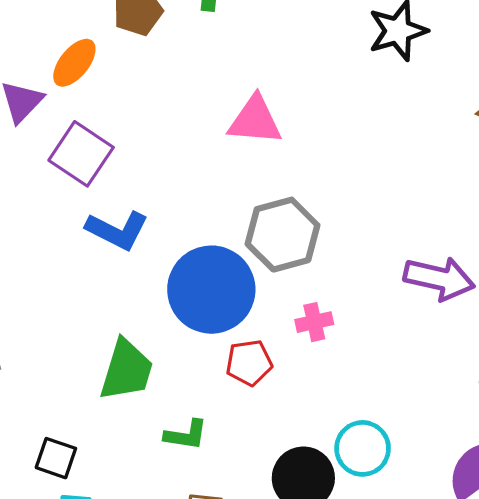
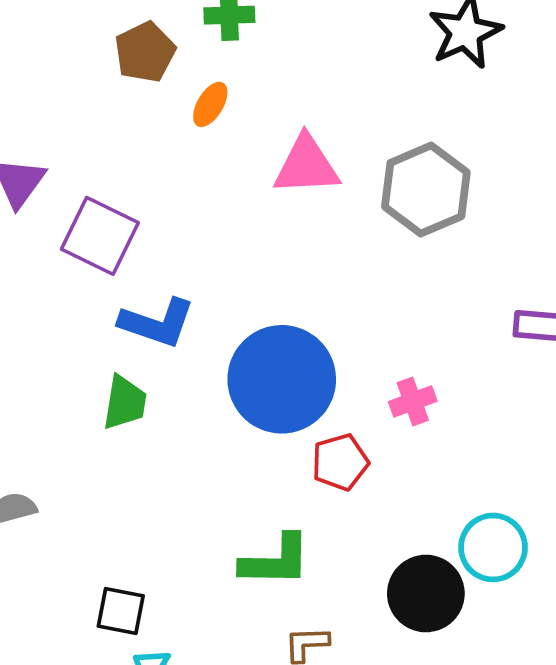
orange ellipse: (74, 63) -> (210, 104), moved, size x0.7
gray hexagon: (283, 235) -> (426, 190), moved
green trapezoid: (126, 370) -> (125, 403), moved, size x0.7
green L-shape: (186, 435) -> (275, 561), size x1.4

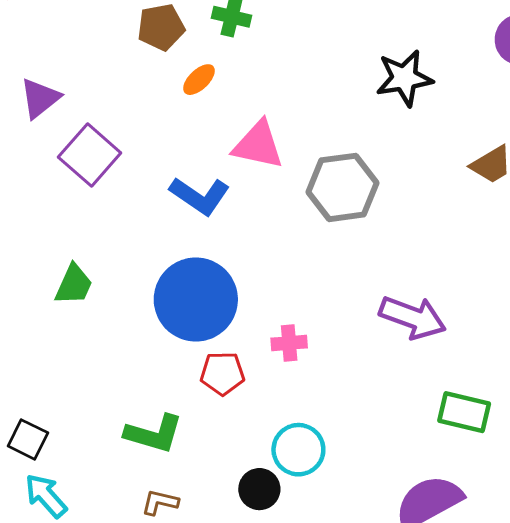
blue L-shape: (157, 323) -> (200, 196), moved
cyan circle: (493, 547) -> (298, 450), moved
black circle: (426, 594) -> (259, 489), size x0.7

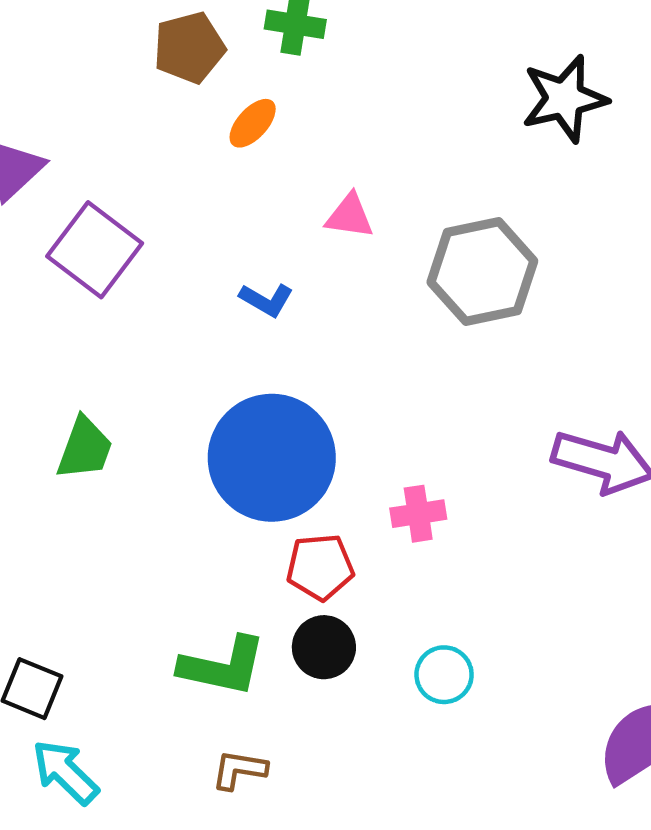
pink triangle: (258, 145) -> (350, 216), size x0.6
blue L-shape: (200, 196) -> (266, 300), size x0.6
cyan circle: (298, 450) -> (444, 675), size x0.7
black circle: (259, 489) -> (324, 647), moved

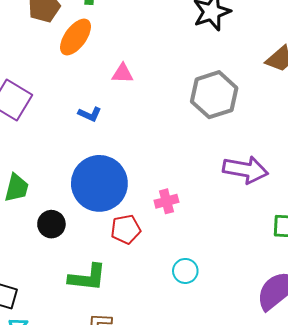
orange ellipse: (253, 123) -> (75, 37), size x1.6
gray hexagon: (482, 272) -> (214, 95), moved
black circle: (324, 647) -> (51, 224), moved

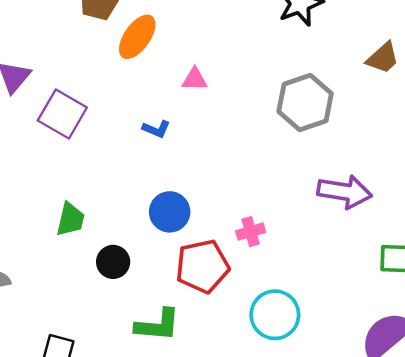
blue circle: (99, 183) -> (170, 212), size x0.6
red pentagon: (126, 229) -> (202, 266), size x1.5
cyan circle: (185, 271) -> (275, 315), size x1.6

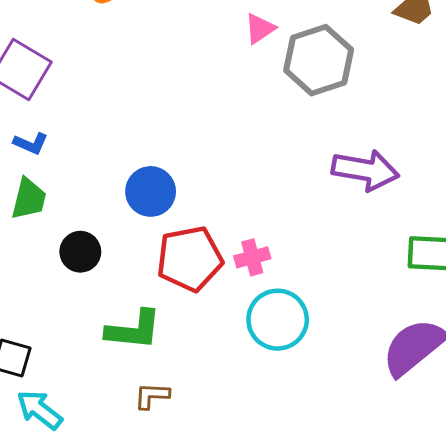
pink triangle: (195, 79) -> (260, 29), moved, turned -36
blue L-shape: (156, 129) -> (31, 143), moved
pink cross: (251, 232) -> (252, 257), moved

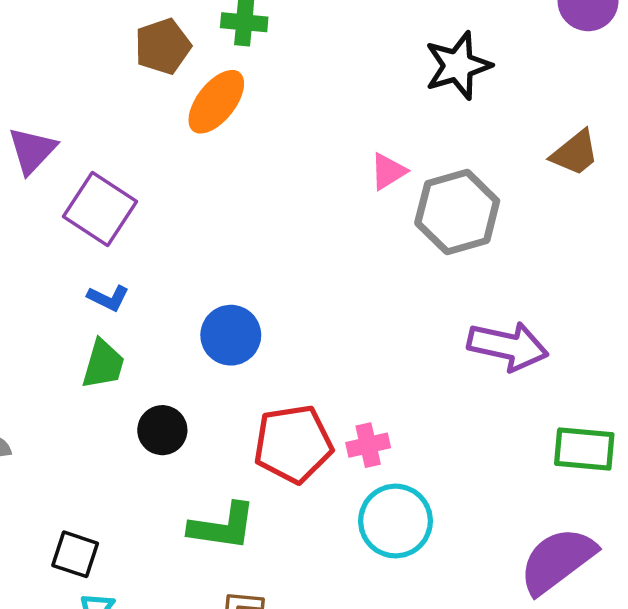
blue circle: (151, 191) -> (231, 335), moved

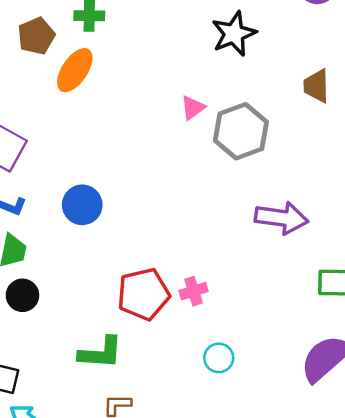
brown trapezoid: (575, 153) -> (316, 86), turned 132
blue circle: (231, 335) -> (82, 205), moved
black circle: (162, 430) -> (22, 295), moved
cyan circle: (396, 521) -> (219, 358), moved, size x0.6

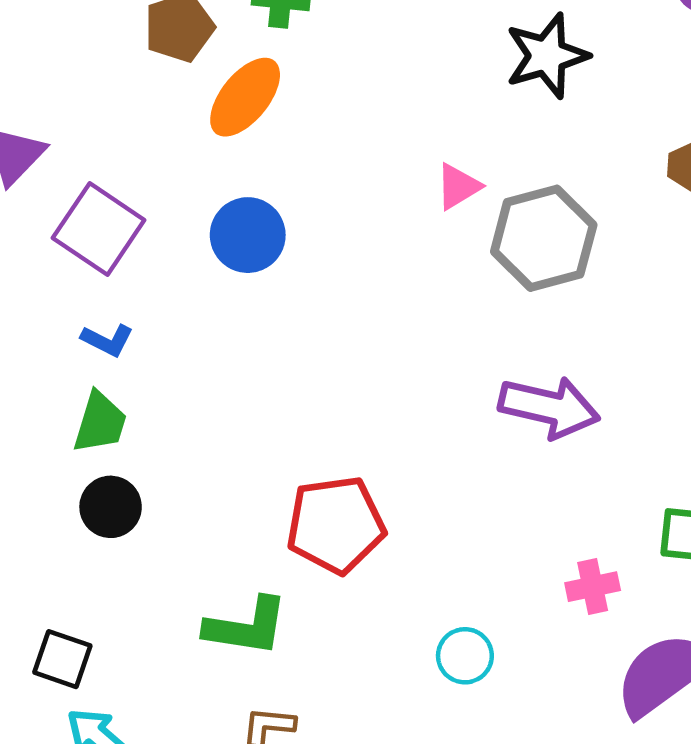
blue circle: (82, 205) -> (248, 235), moved
purple arrow: (282, 218) -> (549, 407), moved
pink cross: (194, 291) -> (593, 587), moved

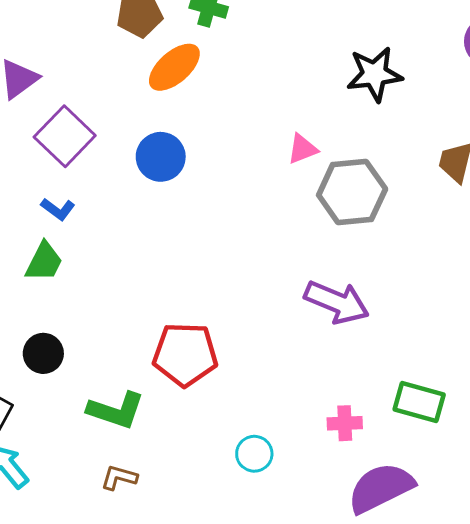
black circle: (111, 507) -> (43, 353), moved

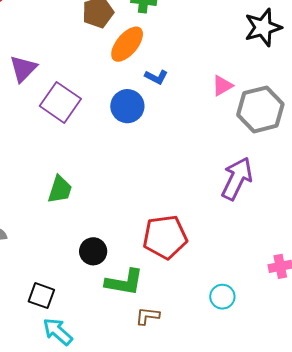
blue L-shape: (58, 209) -> (156, 77), moved
purple arrow: (337, 302) -> (237, 179), moved, turned -78
black circle: (43, 353) -> (93, 251), moved
brown L-shape: (119, 477) -> (147, 316), moved

